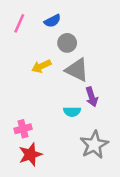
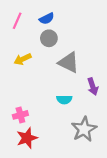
gray circle: (67, 43) -> (49, 38), moved
yellow arrow: (41, 66) -> (23, 59), moved
purple arrow: (92, 97) -> (93, 86), moved

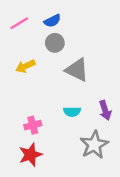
pink line: (17, 21) -> (19, 23), turned 35
purple arrow: (93, 86) -> (105, 110), moved
pink cross: (20, 115) -> (33, 125), moved

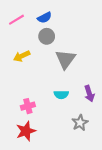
gray triangle: (77, 70) -> (65, 59), turned 40
gray star: (94, 145) -> (80, 123), size x0.7

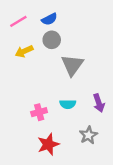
yellow arrow: (22, 56) -> (24, 51), moved
pink cross: (28, 106) -> (39, 112), moved
red star: (26, 131) -> (48, 144), moved

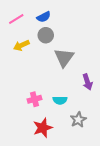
purple arrow: (99, 103) -> (87, 82), moved
cyan semicircle: (68, 104) -> (60, 100), moved

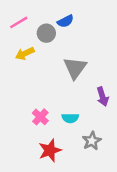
blue semicircle: (44, 17) -> (65, 21), moved
gray circle: (46, 35) -> (46, 33), moved
pink cross: (35, 99) -> (40, 117), turned -32

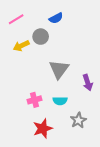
gray circle: (46, 33) -> (41, 37), moved
gray triangle: (75, 68) -> (59, 69), moved
pink cross: (40, 117) -> (34, 100), turned 32

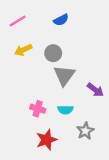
gray circle: (41, 37) -> (53, 53), moved
purple arrow: (88, 83) -> (95, 90), turned -35
pink cross: (34, 100) -> (38, 109), turned 32

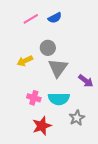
pink line: (18, 21) -> (31, 19), moved
yellow arrow: (23, 50) -> (25, 61), moved
cyan semicircle: (65, 110) -> (59, 99), size x1.5

